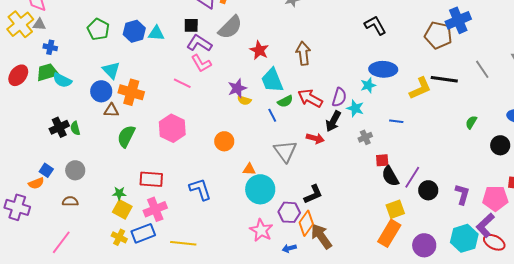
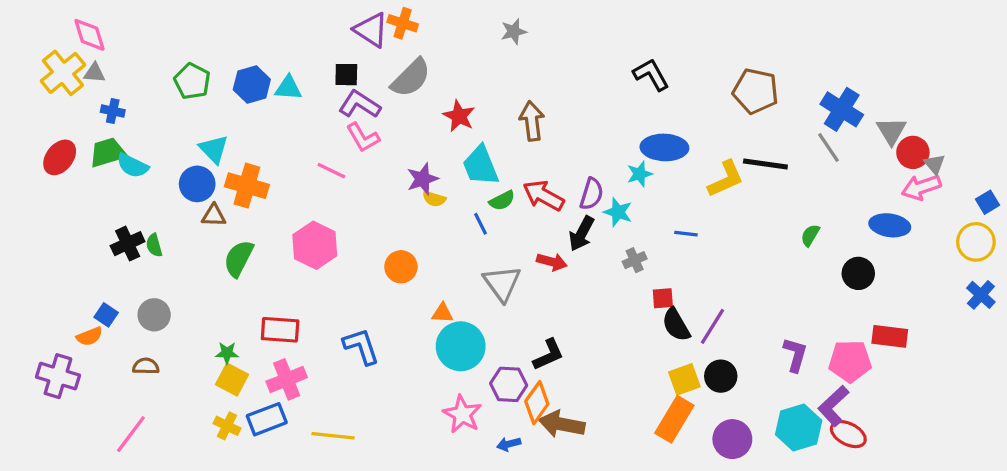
blue cross: (458, 20) -> (842, 109), moved, turned -35
black circle: (428, 190) -> (721, 376), moved
brown arrow: (321, 236) -> (562, 424), turned -44

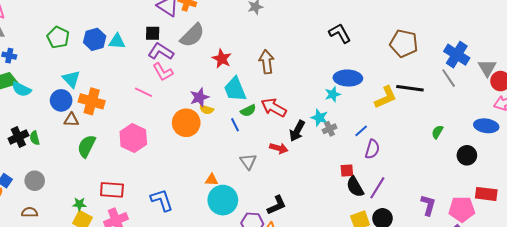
purple semicircle: (592, 194) -> (372, 149), moved
blue line: (686, 234) -> (361, 131), turned -48
gray cross: (635, 260) -> (330, 129), moved
orange circle: (401, 267) -> (186, 123), moved, size x1.4
gray triangle: (502, 283) -> (248, 161), size x0.7

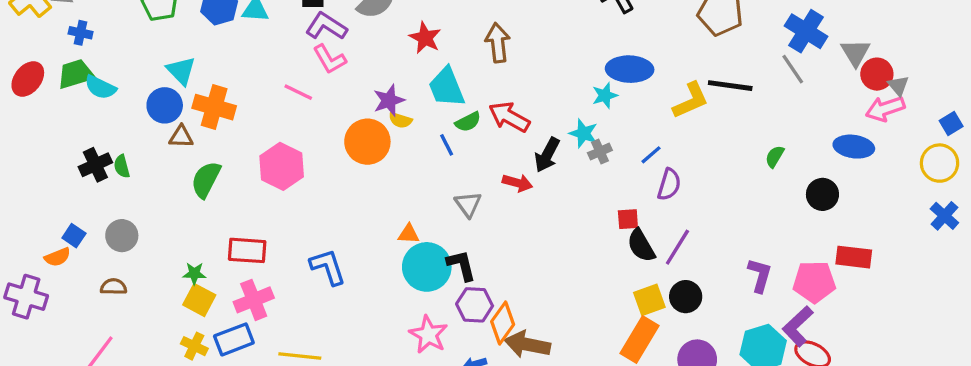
black L-shape: (277, 205) -> (461, 265), moved, turned -80

